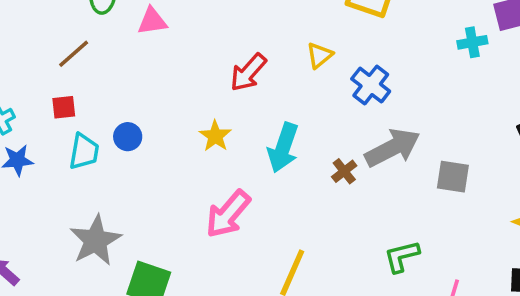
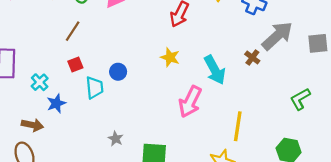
cyan arrow: (283, 148) -> (215, 70), moved, turned -32
gray star: (95, 240) -> (116, 139), size x0.5

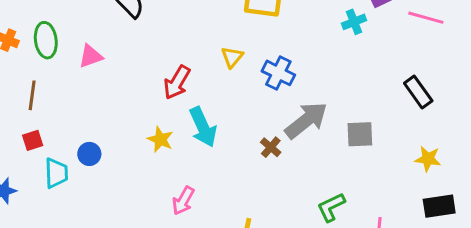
brown line: (73, 31) -> (32, 95), turned -30
cyan arrow: (215, 70) -> (203, 127), moved
pink arrow: (190, 102) -> (183, 201), size x0.7

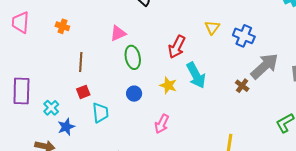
green ellipse: (46, 40) -> (133, 57), moved
blue circle: (89, 154) -> (134, 94), moved
pink arrow: (183, 201) -> (162, 124), moved

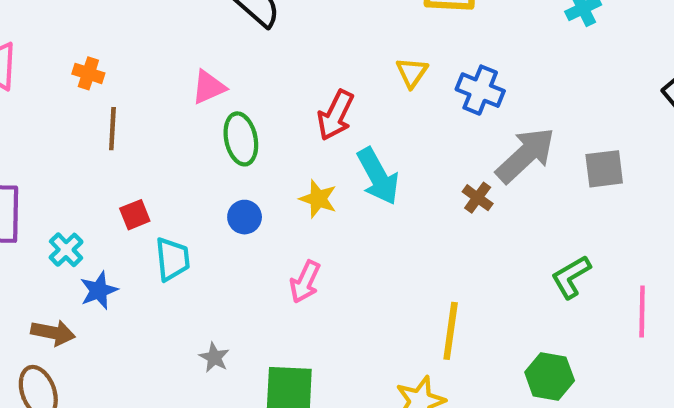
brown line: (81, 62) -> (112, 129), moved

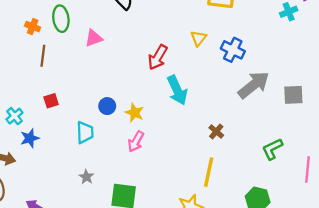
green ellipse: (241, 139) -> (61, 19), moved
brown cross: (478, 198) -> (216, 131), moved
yellow star: (318, 199) -> (135, 113), moved
cyan trapezoid: (172, 259) -> (85, 132), moved

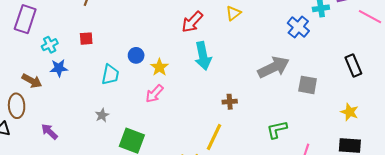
blue cross: (233, 50) -> (298, 27), moved
brown cross: (216, 131) -> (230, 102), turned 32

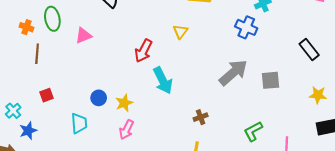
yellow star: (159, 67) -> (124, 103), turned 30

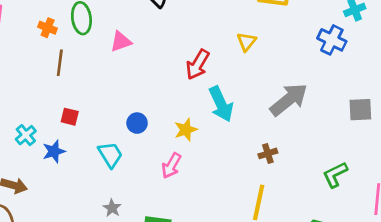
gray arrow: (233, 73) -> (289, 100), moved
red square: (46, 95) -> (70, 117), turned 32
yellow star: (124, 103) -> (186, 130), moved
cyan trapezoid: (79, 123) -> (110, 155), turned -30
blue star: (28, 131) -> (54, 151), moved

